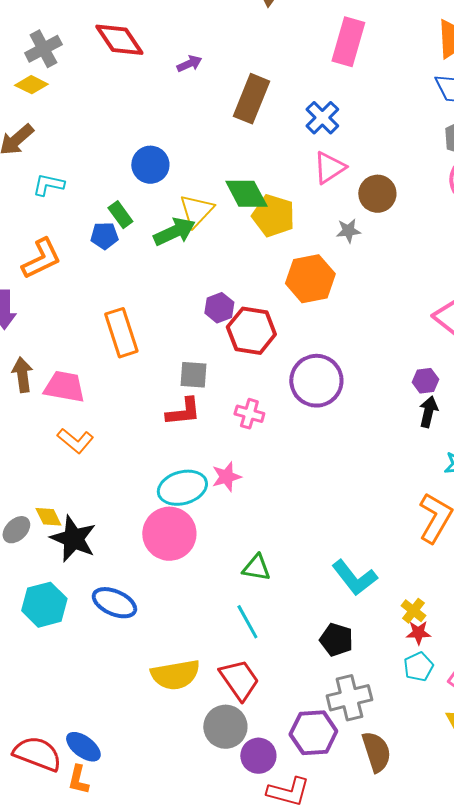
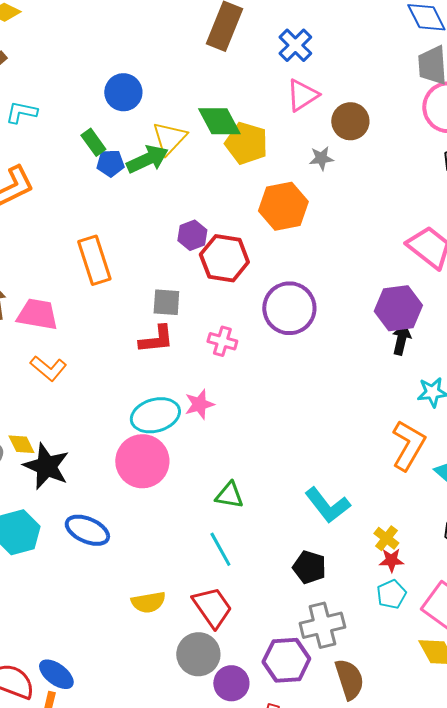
blue pentagon: (104, 236) -> (110, 163), moved
purple hexagon: (425, 381) -> (398, 308), size x1.8
yellow semicircle: (175, 675) -> (148, 602), size x0.7

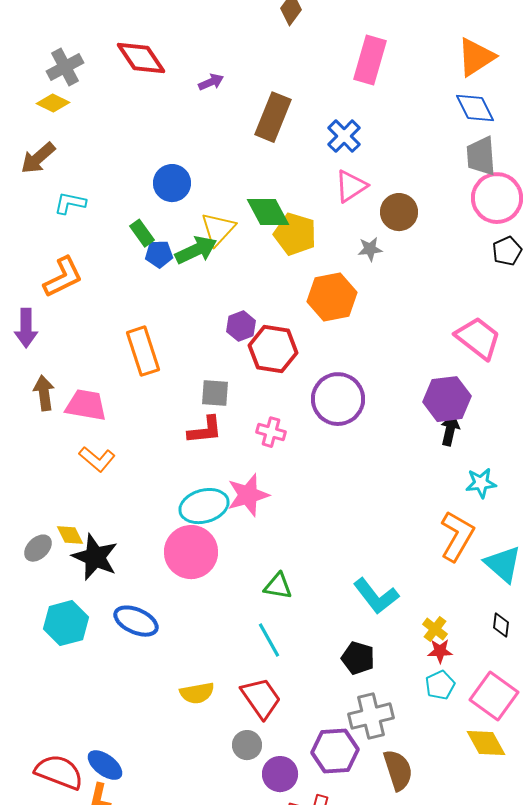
pink star: (199, 404) -> (248, 495), size x1.4
gray circle: (198, 654) -> (247, 745), size x0.7

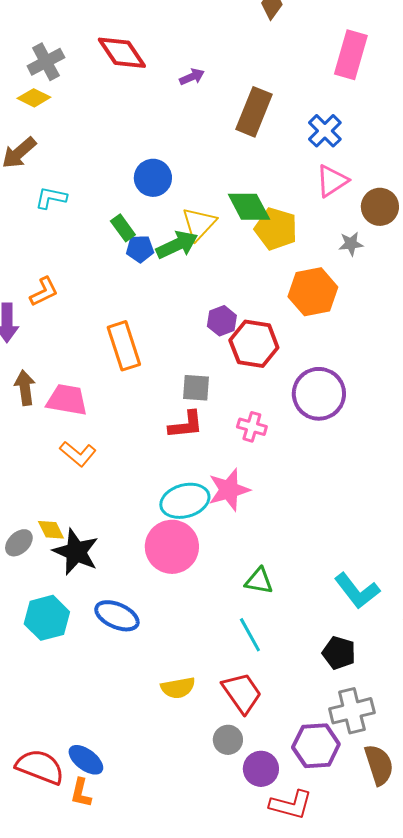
orange L-shape: (63, 277) -> (44, 292), moved, size x0.7

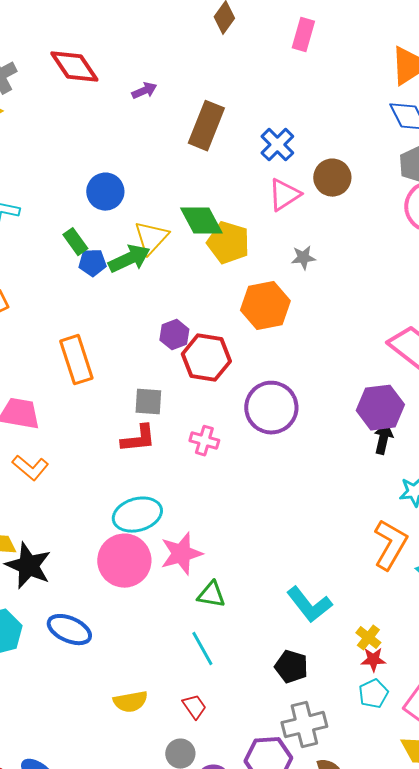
pink rectangle: (351, 55) -> (303, 35), moved, size x0.7
brown circle: (380, 207) -> (332, 178), moved
pink star: (229, 490) -> (181, 554), moved
red trapezoid: (242, 693) -> (194, 707), size x0.6

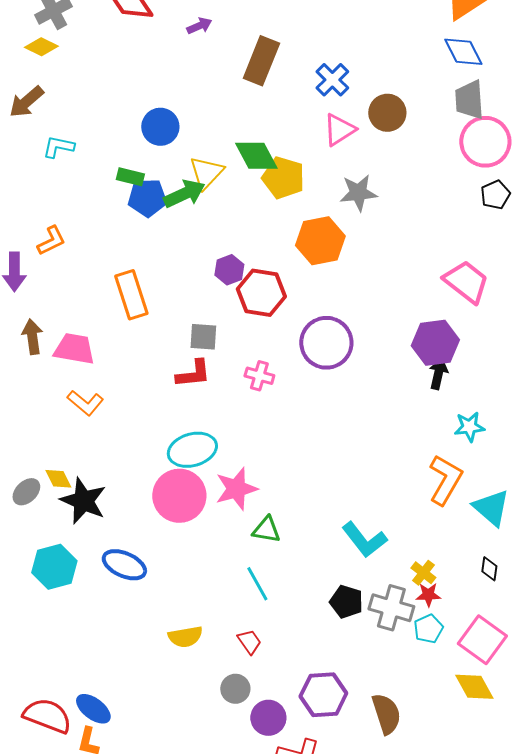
green rectangle: (75, 242) -> (130, 177), turned -40
gray star: (303, 258) -> (358, 193), size x1.5
blue pentagon: (92, 263) -> (147, 198), size x1.4
gray cross: (304, 725) -> (391, 608), moved, turned 30

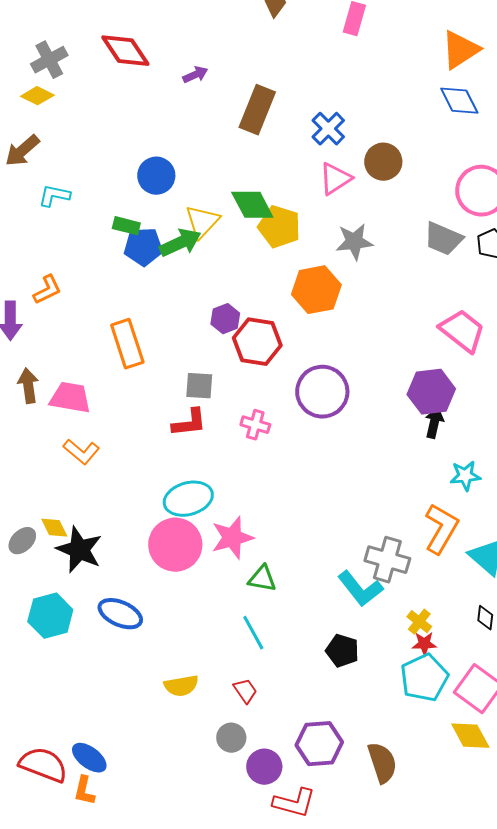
gray trapezoid: (469, 100) -> (443, 239), moved, turned -63
gray cross: (391, 608) -> (387, 560), moved
cyan pentagon: (428, 629) -> (424, 678), size x1.6

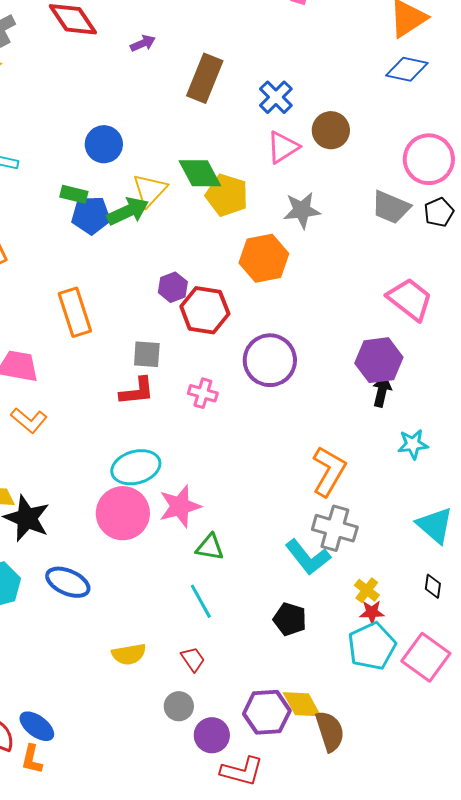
blue diamond: (459, 101) -> (407, 69), turned -51
orange L-shape: (441, 529) -> (329, 471), moved
yellow diamond: (470, 736) -> (302, 704), moved

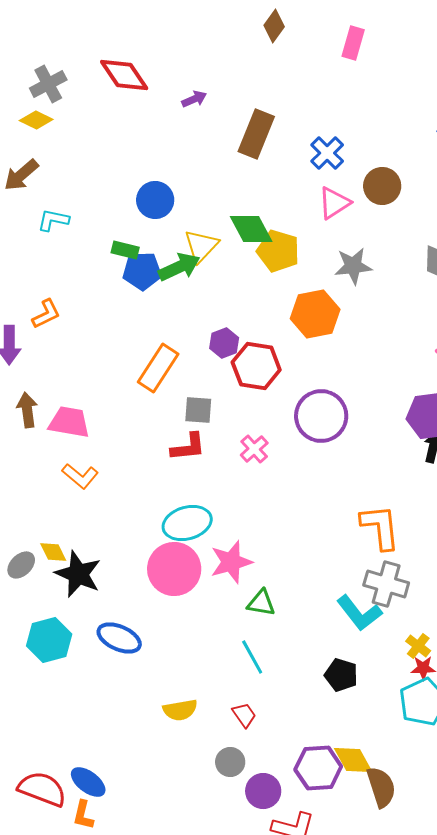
orange rectangle: (75, 312) -> (158, 368), moved, turned 51
pink cross: (203, 393) -> (254, 449), turned 32
orange L-shape: (329, 471) -> (380, 527), turned -36

